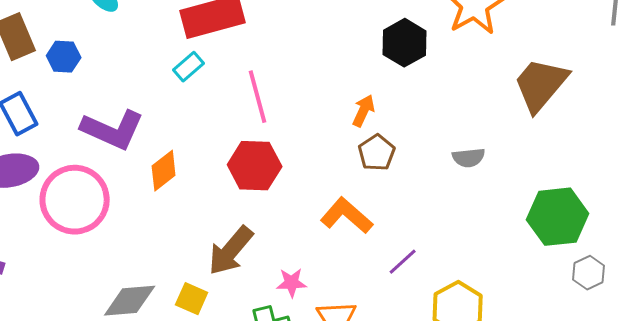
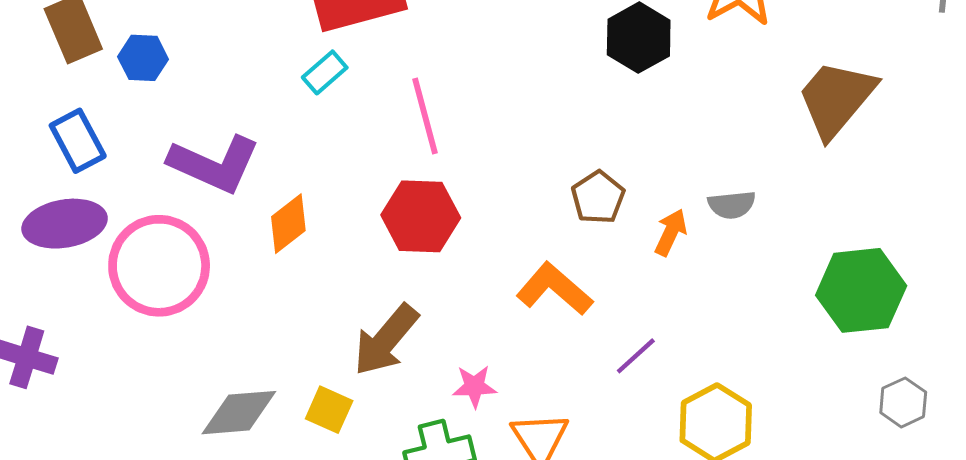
orange arrow: (364, 111) -> (671, 232), moved
gray hexagon: (589, 273) -> (903, 402), moved

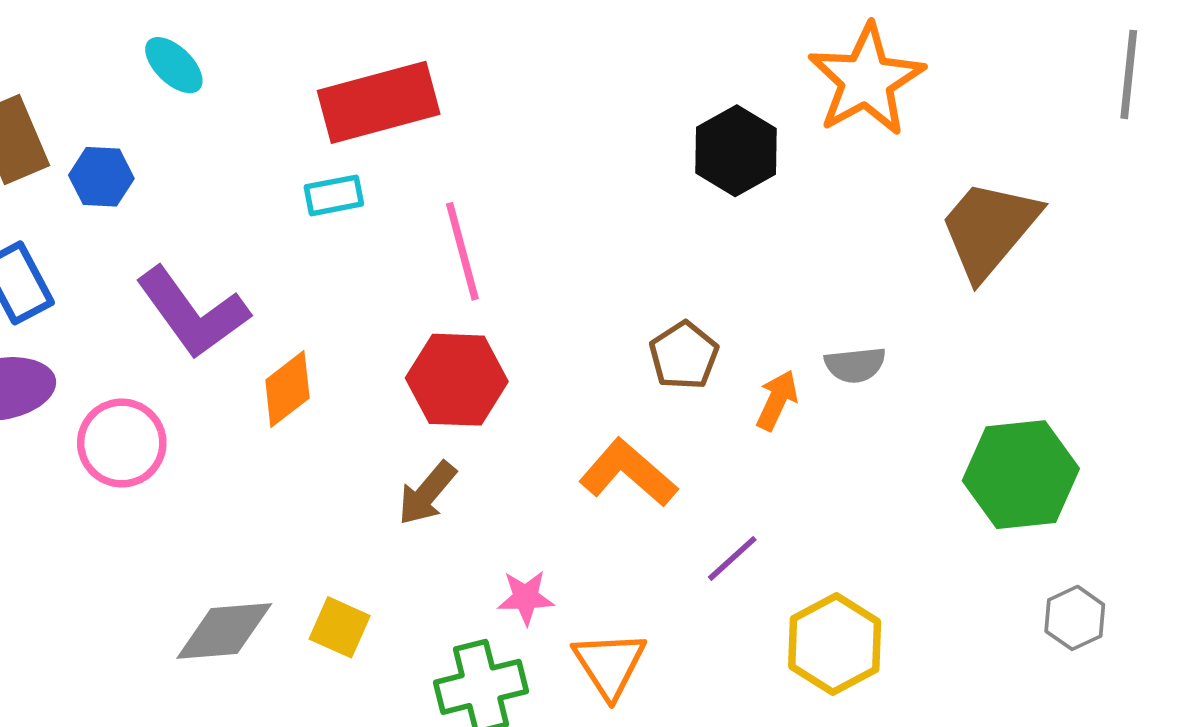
cyan rectangle: (325, 72) -> (334, 195), turned 30
purple L-shape: (214, 164) -> (193, 313), turned 30
pink circle: (159, 266) -> (122, 443), size x0.7
brown arrow: (386, 340) -> (427, 493), moved, size x0.7

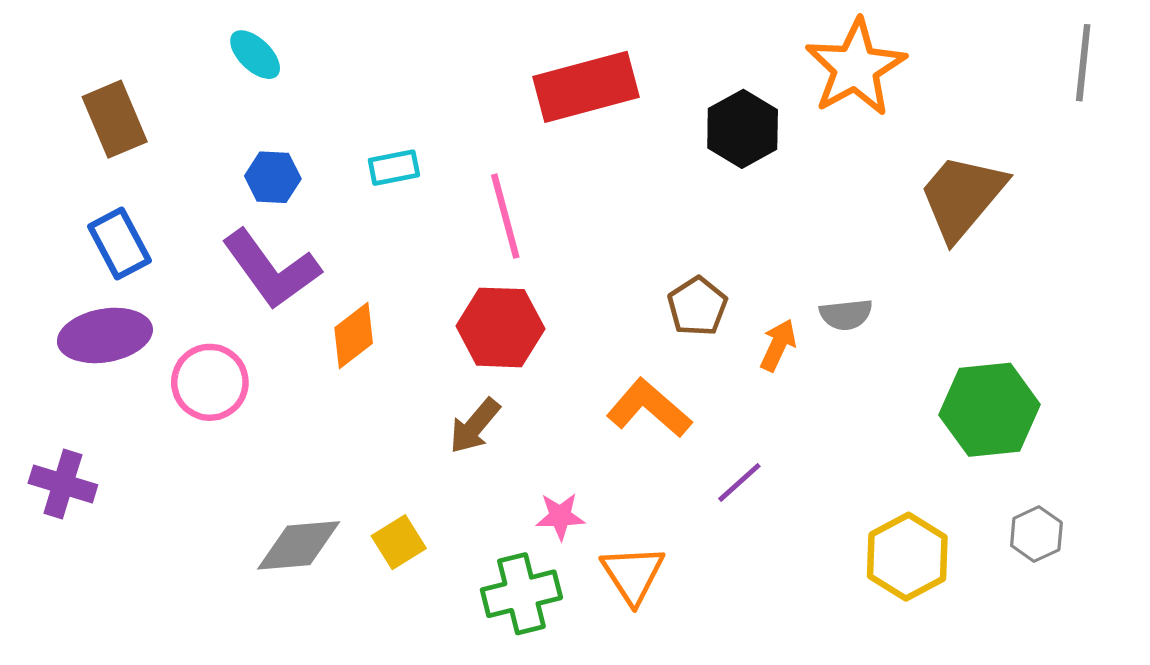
red rectangle: (379, 102) -> (586, 87), moved
blue hexagon: (101, 177) -> (273, 177), moved
yellow square: (340, 627) -> (399, 542), turned 34
yellow hexagon: (835, 644) -> (907, 557), moved

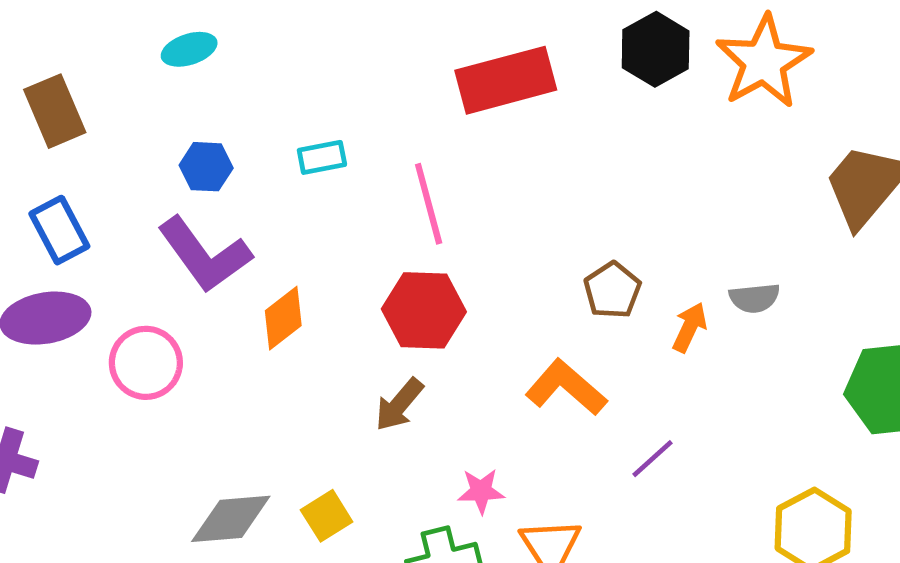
cyan ellipse: (255, 55) -> (189, 49), turned -62
black hexagon: (743, 129) -> (656, 49), moved

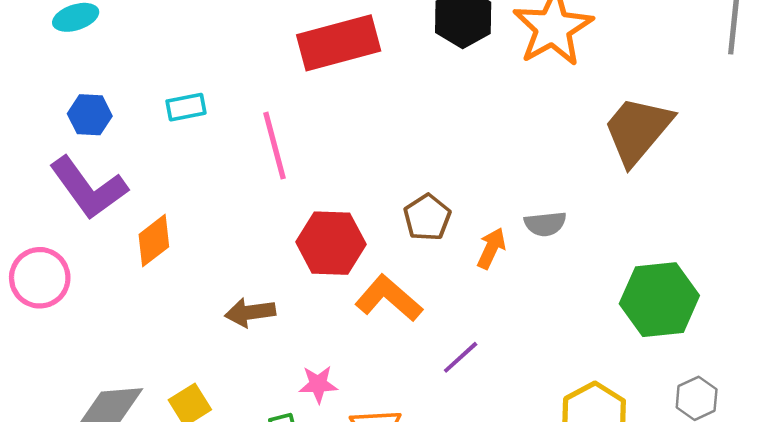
red hexagon: (424, 310) -> (331, 243), moved
brown arrow: (399, 405) -> (250, 312), turned 42

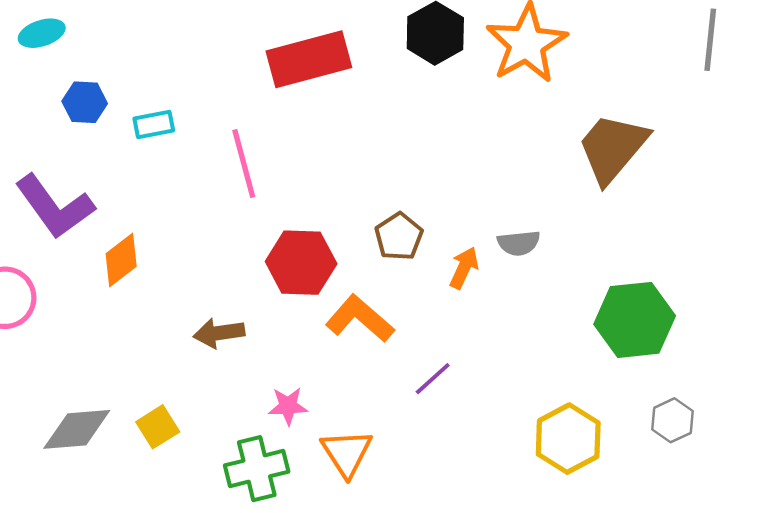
blue hexagon: (90, 115) -> (85, 102), moved

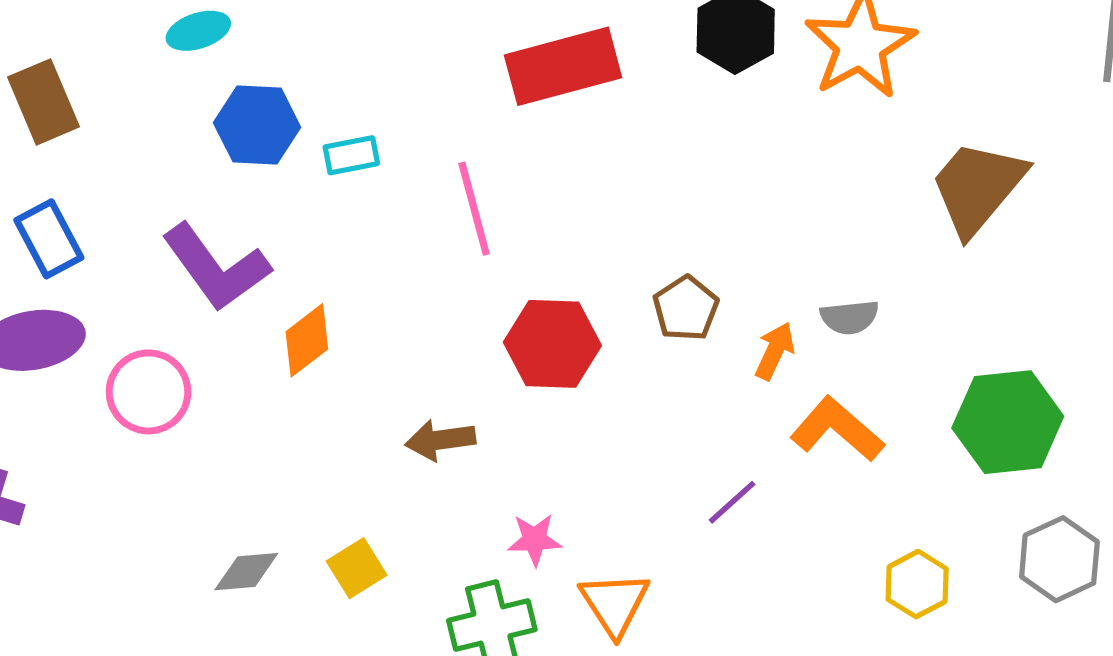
blue hexagon: (85, 102) -> (257, 125), size x1.4
orange L-shape: (360, 319) -> (837, 429), moved
gray hexagon: (672, 420) -> (1059, 559), size x1.4
gray diamond: (77, 429) -> (246, 572), size x0.7
yellow hexagon: (568, 439) -> (917, 584), size x0.7

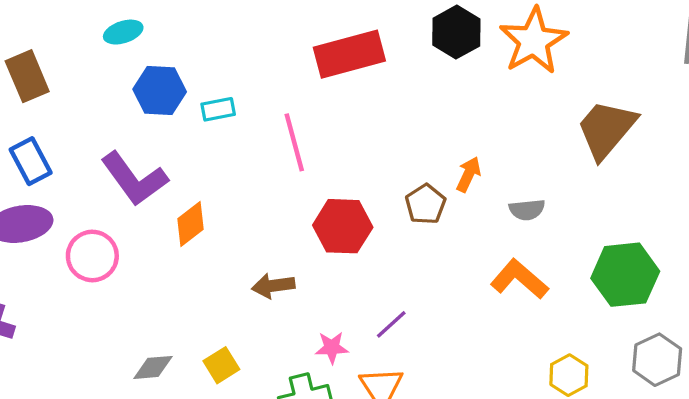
orange arrow: (775, 351) -> (469, 174), moved
purple line: (732, 502) -> (391, 324), moved

